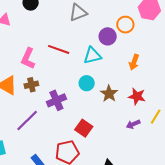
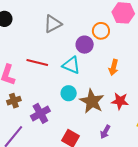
cyan triangle: (92, 56) -> (71, 65), turned 42
brown star: (109, 94) -> (92, 101), size x1.4
purple arrow: (133, 124) -> (105, 132), moved, turned -32

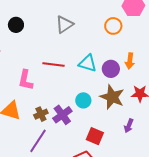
purple circle: (85, 45) -> (111, 69), moved
cyan circle: (69, 93) -> (83, 100), moved
brown cross: (14, 101) -> (41, 114), moved

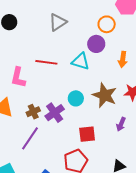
purple circle: (111, 69) -> (96, 44), moved
red square: (95, 136) -> (87, 134), turned -30

